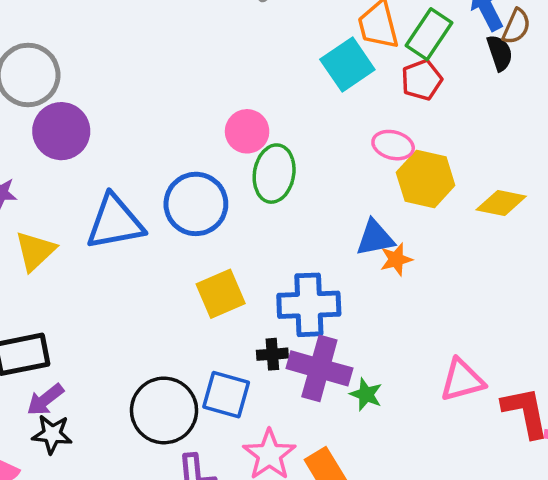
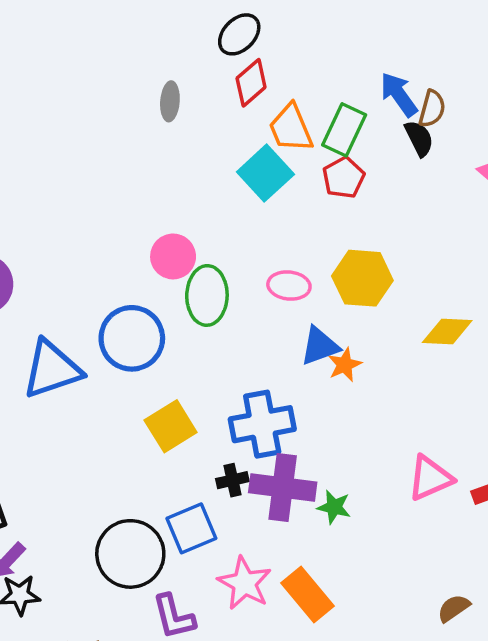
pink ellipse: (393, 145) -> (289, 286), moved
yellow diamond: (501, 203) -> (447, 332), moved
blue square: (226, 395) -> (191, 528), turned -30

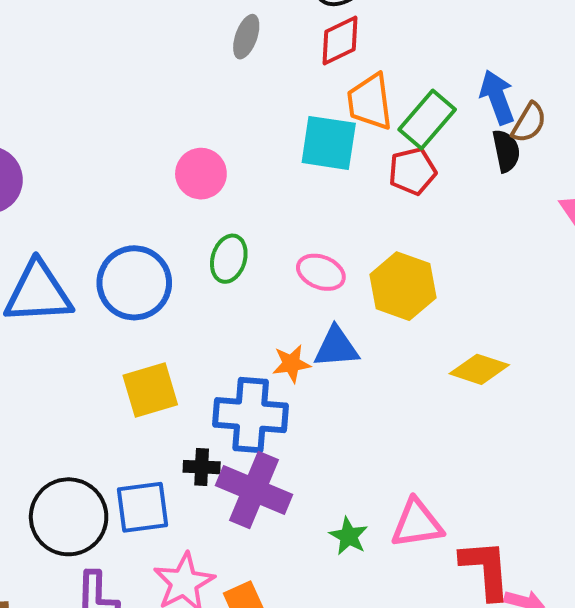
cyan square: (265, 173) -> (329, 143), turned 36
pink circle: (173, 256) -> (201, 174), moved
green ellipse: (207, 295) -> (229, 259), size x0.7
orange star: (345, 365) -> (291, 364), moved
green star: (334, 507) -> (349, 536), moved

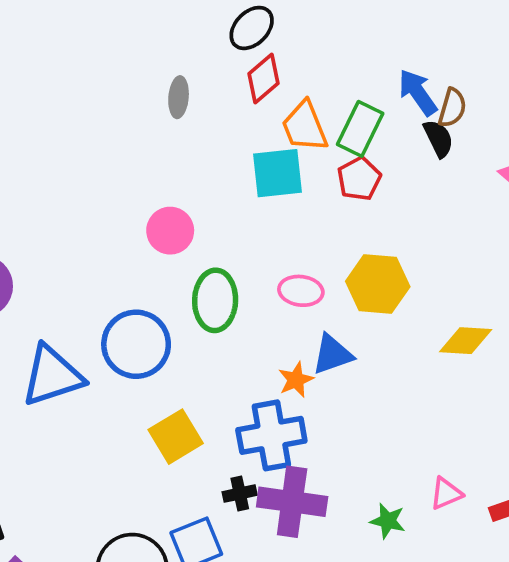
green ellipse: (229, 259) -> (215, 300), size x1.4
pink triangle: (417, 524) -> (446, 494), size x0.7

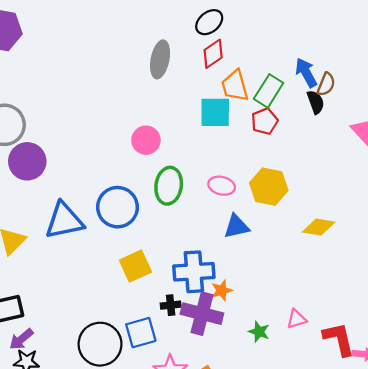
gray ellipse: (179, 97) -> (160, 59), size x1.5
orange star: (296, 380) -> (222, 290), moved

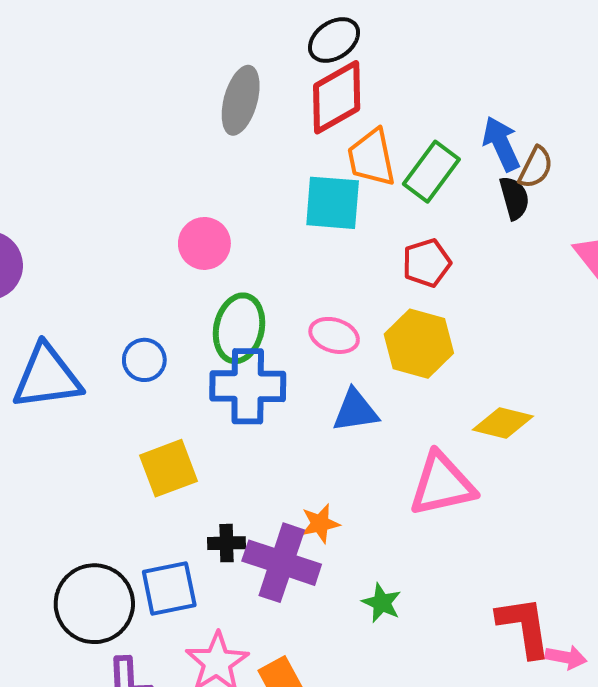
red diamond: (213, 54) -> (337, 97), size x1.4
red pentagon: (265, 121) -> (427, 263), moved
blue circle: (118, 207) -> (144, 360), size x0.6
blue cross: (194, 272) -> (248, 386), moved
pink triangle: (296, 319) -> (442, 484), moved, size x1.8

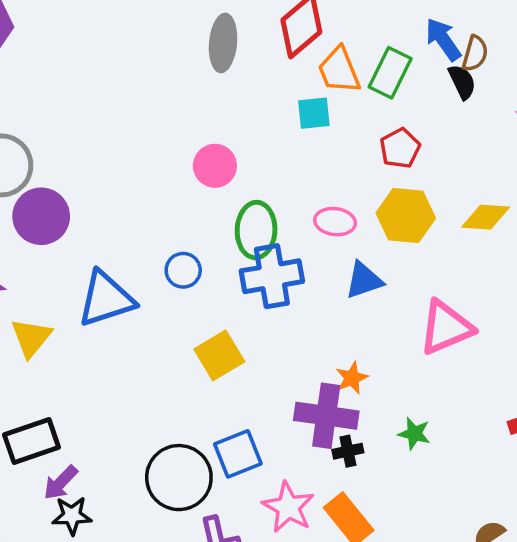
cyan square: (333, 203) -> (314, 113), size x0.7
yellow diamond: (503, 423) -> (486, 217), moved
black cross: (226, 543) -> (348, 451), moved

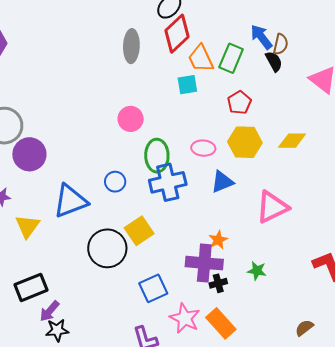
black circle: (179, 478) -> (107, 248), moved

